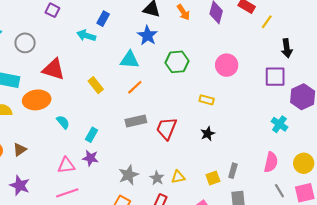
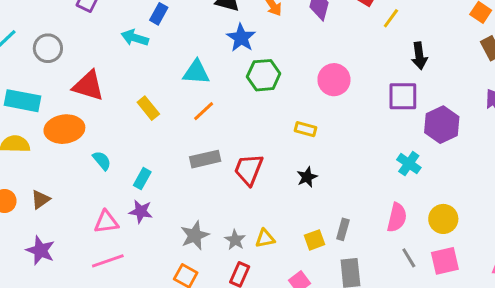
blue star: (147, 36) -> (241, 38), moved

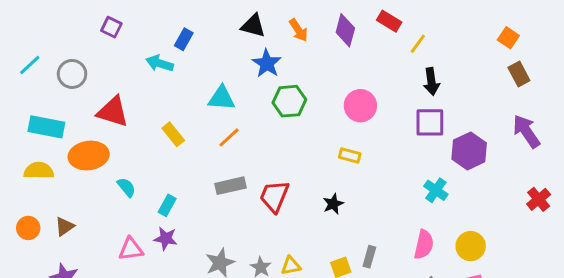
black arrow: (419, 56) -> (431, 82), moved
yellow rectangle: (306, 129) -> (350, 156), moved

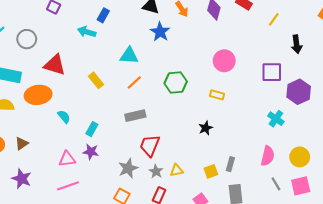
yellow line: (418, 44) -> (274, 19), moved
black arrow: (431, 82) -> (297, 44), moved
green hexagon: (289, 101) -> (176, 82), moved
red trapezoid: (274, 196) -> (150, 146), moved

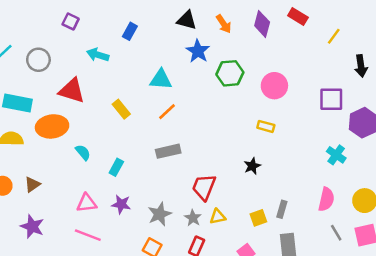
cyan arrow: (87, 32) -> (98, 55), moved
green hexagon: (176, 82) -> (230, 73), moved
red trapezoid: (150, 146) -> (204, 187), moved
purple star: (91, 152) -> (121, 204), moved
pink line: (68, 186) -> (88, 235), turned 40

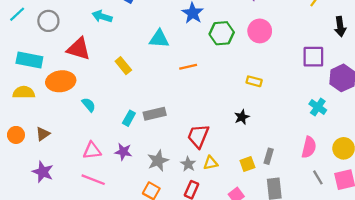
pink circle: (274, 86) -> (260, 31), moved
orange line: (167, 112) -> (188, 67), moved, turned 30
gray rectangle: (168, 151) -> (155, 114), moved
cyan rectangle: (116, 167) -> (129, 118), moved

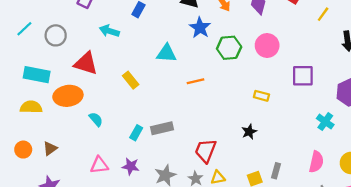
purple square: (313, 57) -> (303, 76), moved

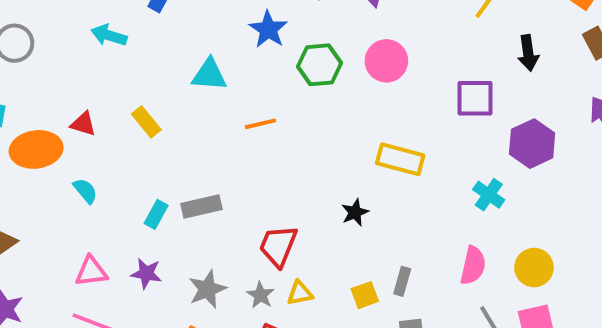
red triangle: (86, 63) -> (83, 124), moved, size x0.6
purple square: (303, 76) -> (475, 98), moved
yellow rectangle: (261, 96) -> (400, 159), moved, size x1.6

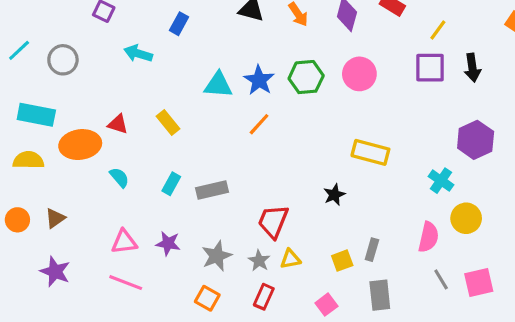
blue star: (268, 29) -> (259, 80), moved
purple square: (475, 98) -> (430, 68), moved
orange line: (260, 124) -> (259, 124), turned -35
cyan rectangle: (156, 214) -> (171, 184), moved
yellow circle: (534, 268) -> (466, 218), moved

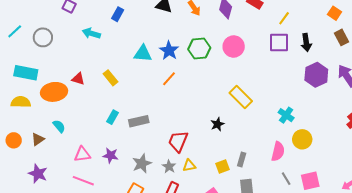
purple hexagon: (476, 140) -> (316, 75), moved
yellow rectangle: (370, 152) -> (241, 97), turned 30
cyan semicircle: (119, 177) -> (59, 126), moved

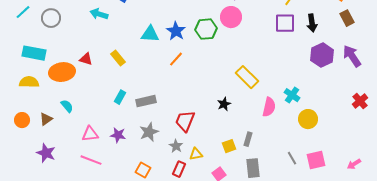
pink circle: (234, 46) -> (231, 17), moved
pink semicircle: (278, 151) -> (269, 107), moved
gray star: (142, 164) -> (149, 132), moved
yellow triangle: (189, 166) -> (196, 154), moved

